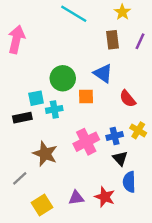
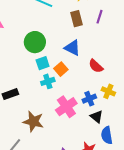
green circle: (63, 78) -> (35, 42), moved
orange square: (86, 97) -> (61, 69), turned -32
cyan square: (36, 98) -> (43, 63), moved
cyan cross: (54, 109) -> (48, 81), moved

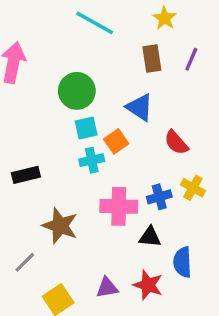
pink cross: (66, 107) -> (119, 206), turned 30
black triangle: (96, 117) -> (150, 237), moved, turned -40

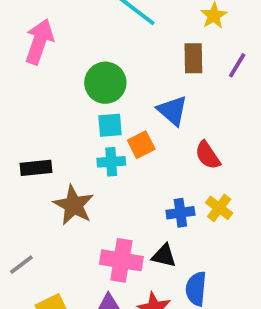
pink cross: (119, 206) -> (121, 260), moved
brown star: (60, 226) -> (74, 205), moved

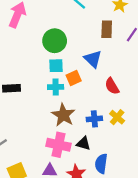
brown star: (74, 205) -> (63, 115), moved

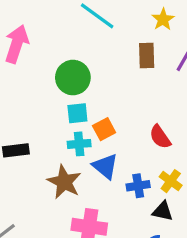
blue triangle: (93, 59) -> (105, 166), moved
brown star: (63, 115) -> (64, 182), moved
black triangle: (83, 143) -> (163, 211), moved

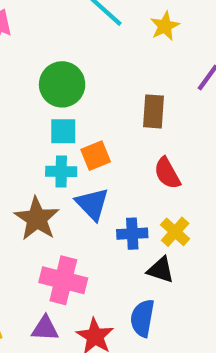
yellow star: (163, 19) -> (165, 26), moved
brown rectangle: (147, 56) -> (154, 111), moved

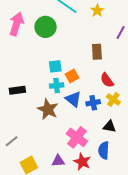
green circle: (62, 84) -> (45, 27), moved
yellow cross: (175, 232) -> (113, 99), moved
blue cross: (132, 234) -> (93, 103), moved
pink cross: (63, 280) -> (77, 137), moved, turned 30

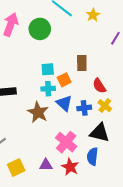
brown rectangle: (97, 52) -> (82, 63), moved
black triangle: (109, 126) -> (99, 133), size x1.5

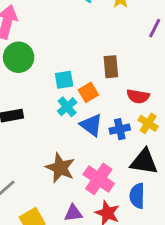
green circle: (40, 29) -> (19, 57), moved
red semicircle: (99, 86) -> (138, 96), turned -42
cyan cross: (48, 89) -> (67, 107), turned -32
brown star: (38, 112) -> (60, 168), moved

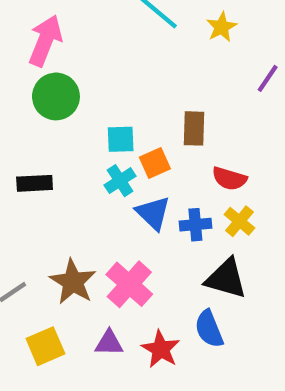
brown star: (60, 168) -> (73, 282), moved
pink cross: (99, 179) -> (129, 284), moved
blue semicircle: (137, 196) -> (209, 329), turned -30

